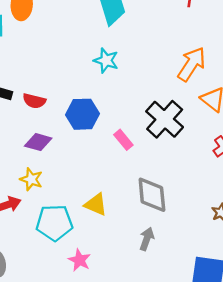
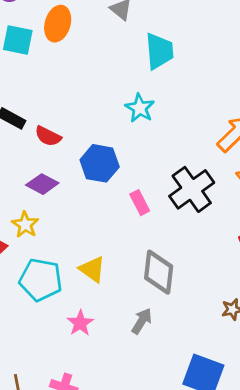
pink star: (79, 260) -> (80, 323), moved

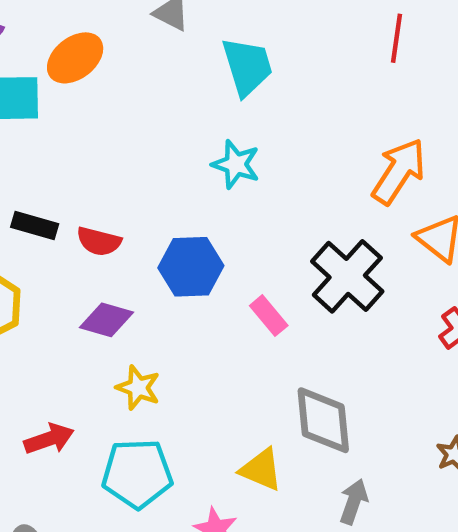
orange ellipse: (58, 24) -> (75, 58), turned 48
yellow star: (25, 225) -> (138, 388), moved
yellow triangle: (92, 269) -> (261, 470), moved
gray arrow: (142, 321) -> (354, 502), moved

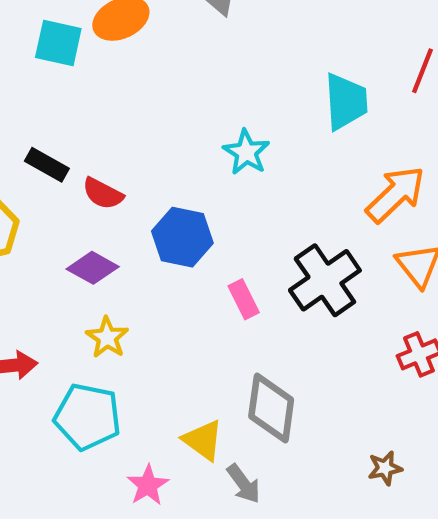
cyan trapezoid: (247, 67) -> (346, 101), moved
gray arrow: (354, 502) -> (243, 484), moved, turned 111

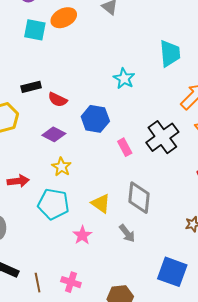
black rectangle: (47, 165) -> (31, 87), turned -42
yellow triangle: (203, 440) -> (101, 203), moved

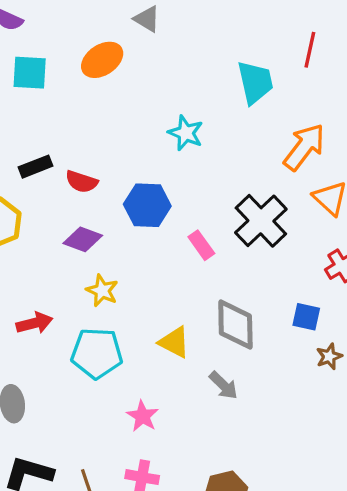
orange ellipse: (64, 18) -> (102, 60), moved
pink star: (82, 235) -> (142, 416), moved
blue square: (172, 272) -> (306, 317), moved, size x0.6

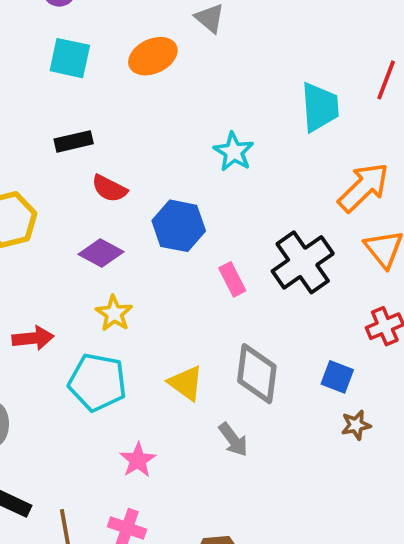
black rectangle: (35, 167) -> (74, 141), moved

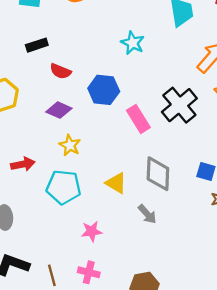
pink rectangle: (232, 279) -> (138, 119), size x1.4
pink star: (138, 460) -> (92, 231), turned 30

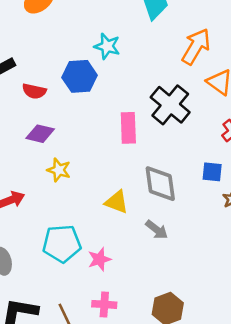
blue hexagon: (104, 90) -> (80, 76), moved
pink rectangle: (138, 119) -> (128, 128), turned 40
cyan pentagon: (64, 187) -> (62, 244), moved

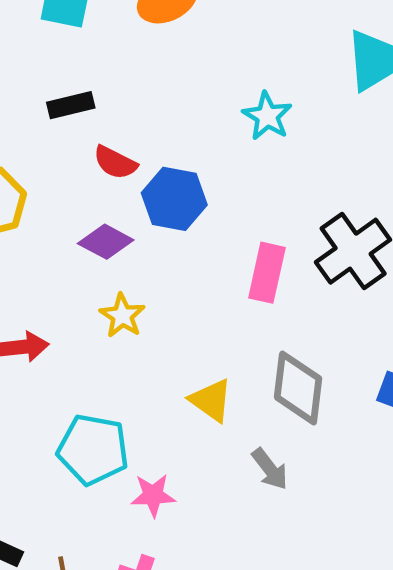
blue hexagon: (80, 76) -> (174, 199), moved

